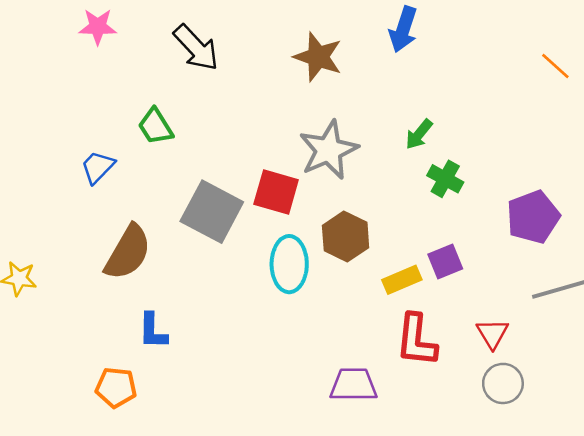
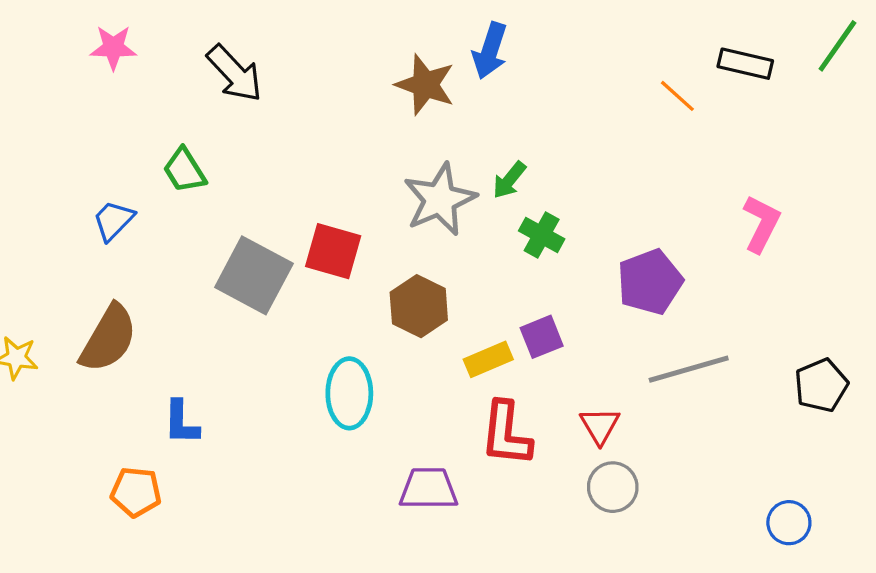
brown star: (318, 57) -> (425, 85), moved
gray star: (329, 150) -> (440, 199), moved
brown semicircle: (128, 252) -> (108, 338), moved
cyan ellipse: (289, 264) -> (349, 393), moved

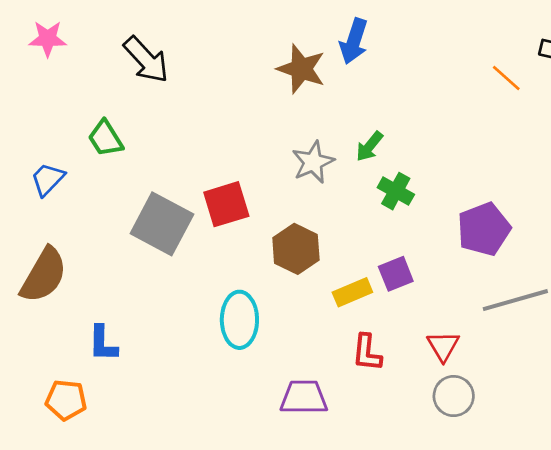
gray star: (440, 199) -> (313, 162), size x0.7
red square: (333, 251) -> (226, 204), turned -33
red L-shape: (506, 434) -> (367, 353), size x0.7

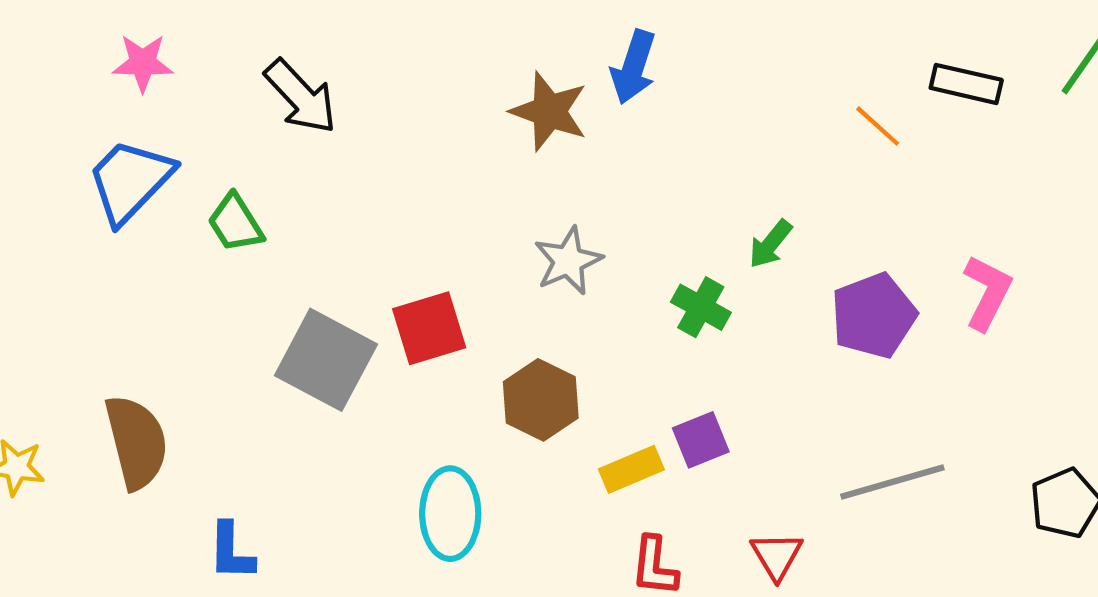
green arrow: (370, 146) -> (770, 244), moved
blue trapezoid: (48, 179) -> (130, 181), moved, size x1.6
purple pentagon: (484, 229) -> (874, 316), moved
brown semicircle: (44, 275) -> (136, 442), turned -44

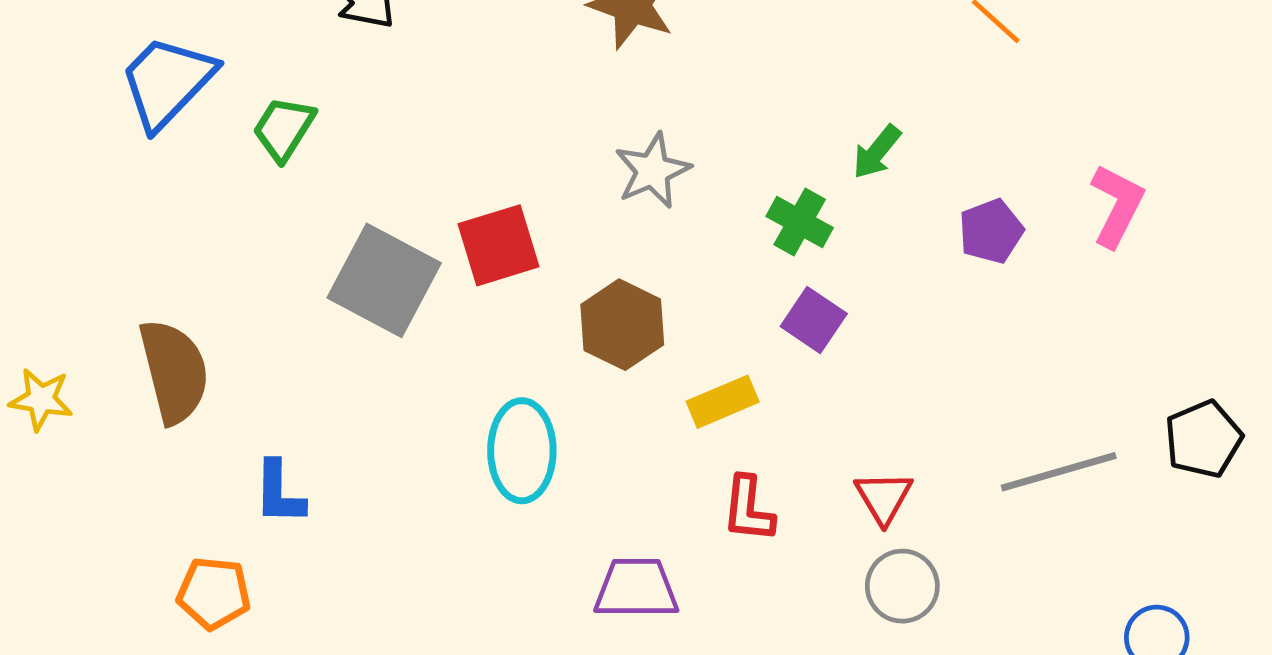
green trapezoid: (235, 223) -> (284, 129), turned 64
purple pentagon: (874, 316) -> (991, 231), size x0.7
purple square: (701, 440) -> (814, 320), moved, turned -34
gray line: (892, 482) -> (1059, 472), moved

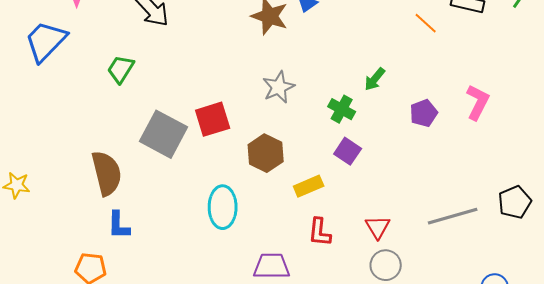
blue trapezoid: (167, 82) -> (46, 41), moved
brown semicircle: (174, 371) -> (107, 173), moved

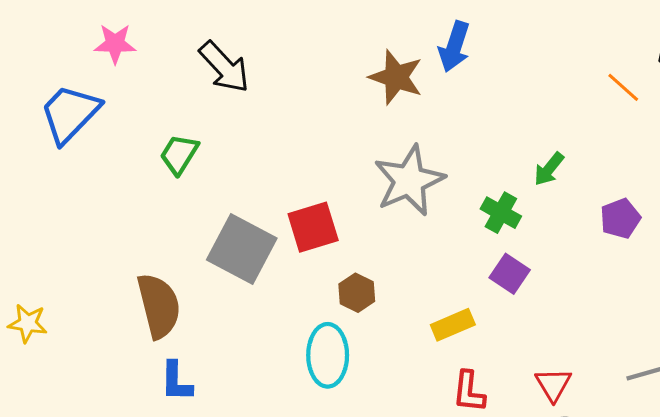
gray star: (279, 87) -> (409, 181), size x1.5
brown hexagon: (266, 153) -> (357, 293), moved, size x0.7

